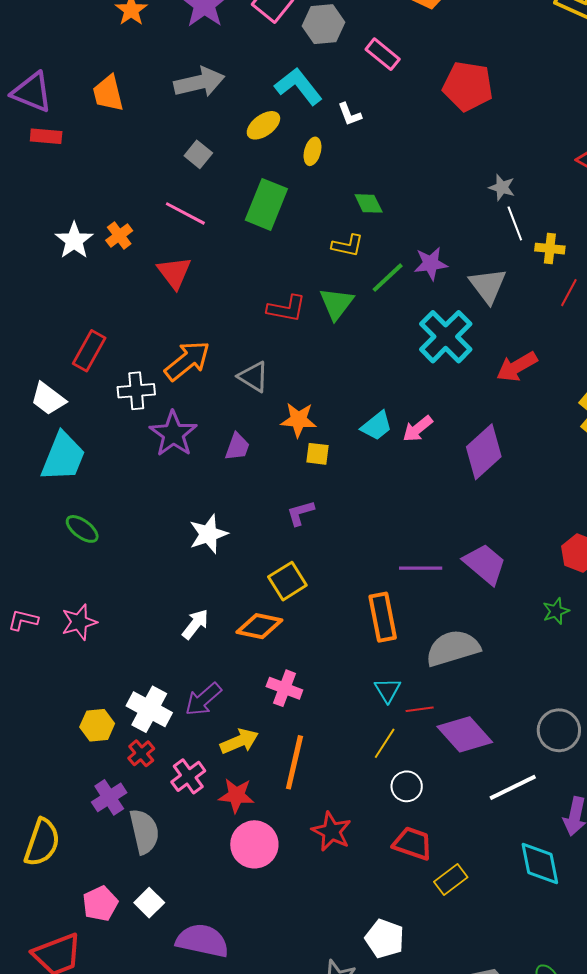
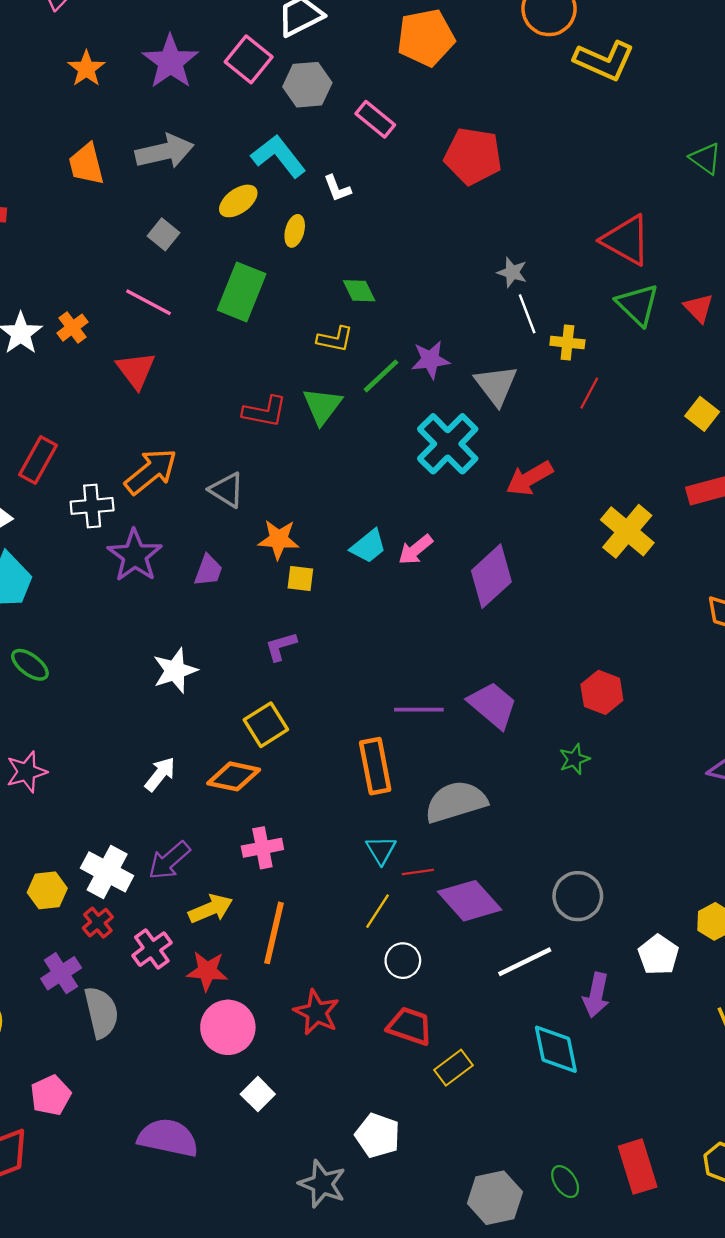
orange trapezoid: (108, 93) -> (86, 164), moved
pink cross: (284, 688) -> (262, 848), turned -32
white square: (149, 903) -> (258, 1094), moved

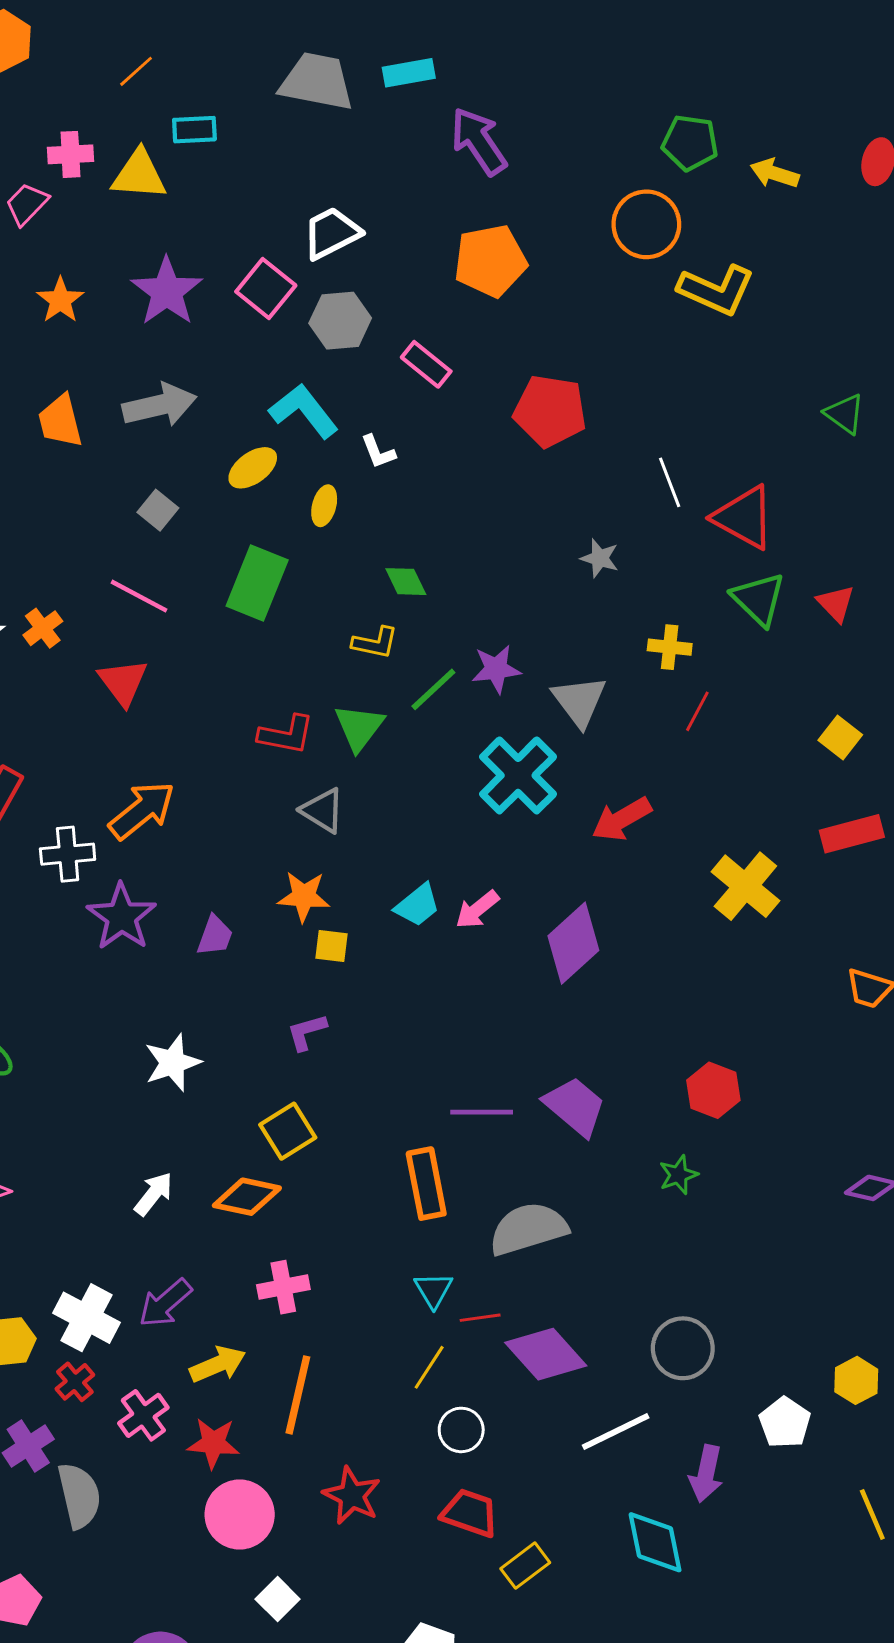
white line: (527, 314) -> (670, 482), moved
gray triangle: (227, 490) -> (323, 810), moved

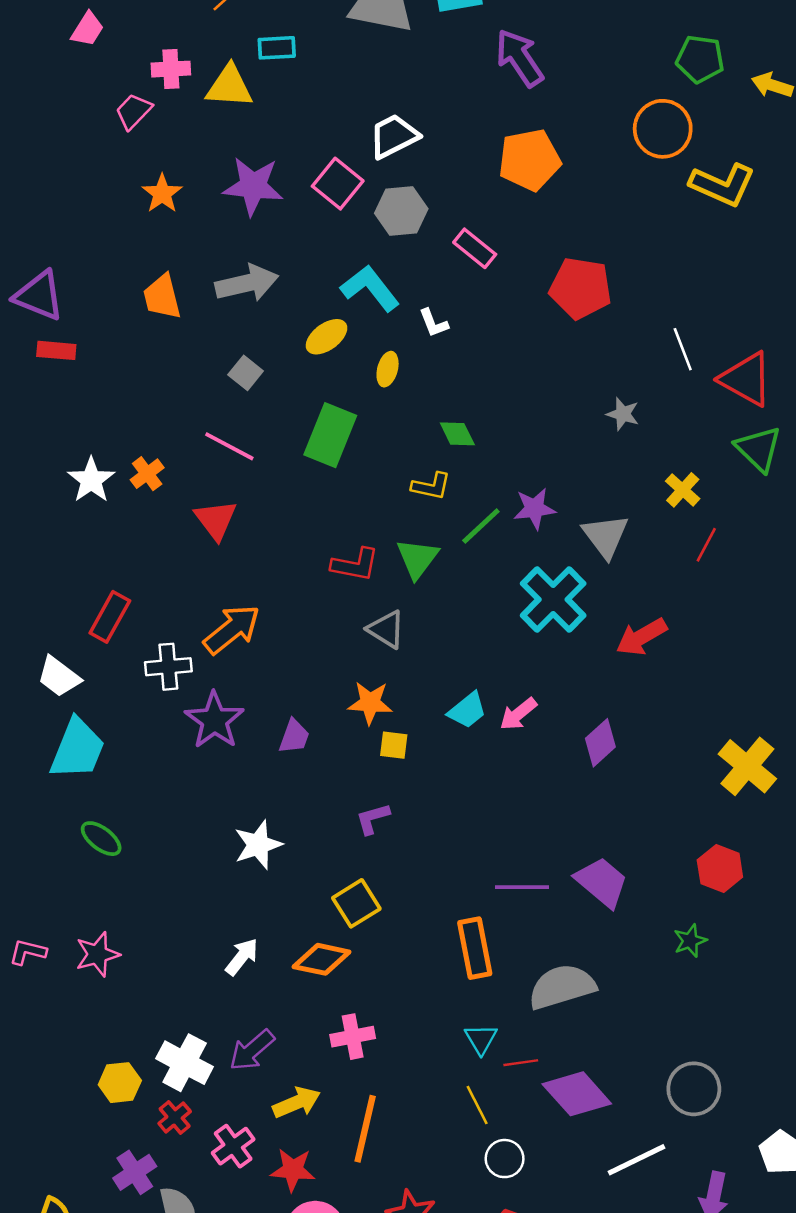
purple star: (167, 291) -> (253, 186), turned -30
yellow cross: (670, 647) -> (683, 490), turned 36
yellow cross: (745, 886) -> (747, 766), moved
purple diamond: (573, 943) -> (600, 743), size x0.7
yellow line: (429, 1367) -> (477, 1105), turned -60

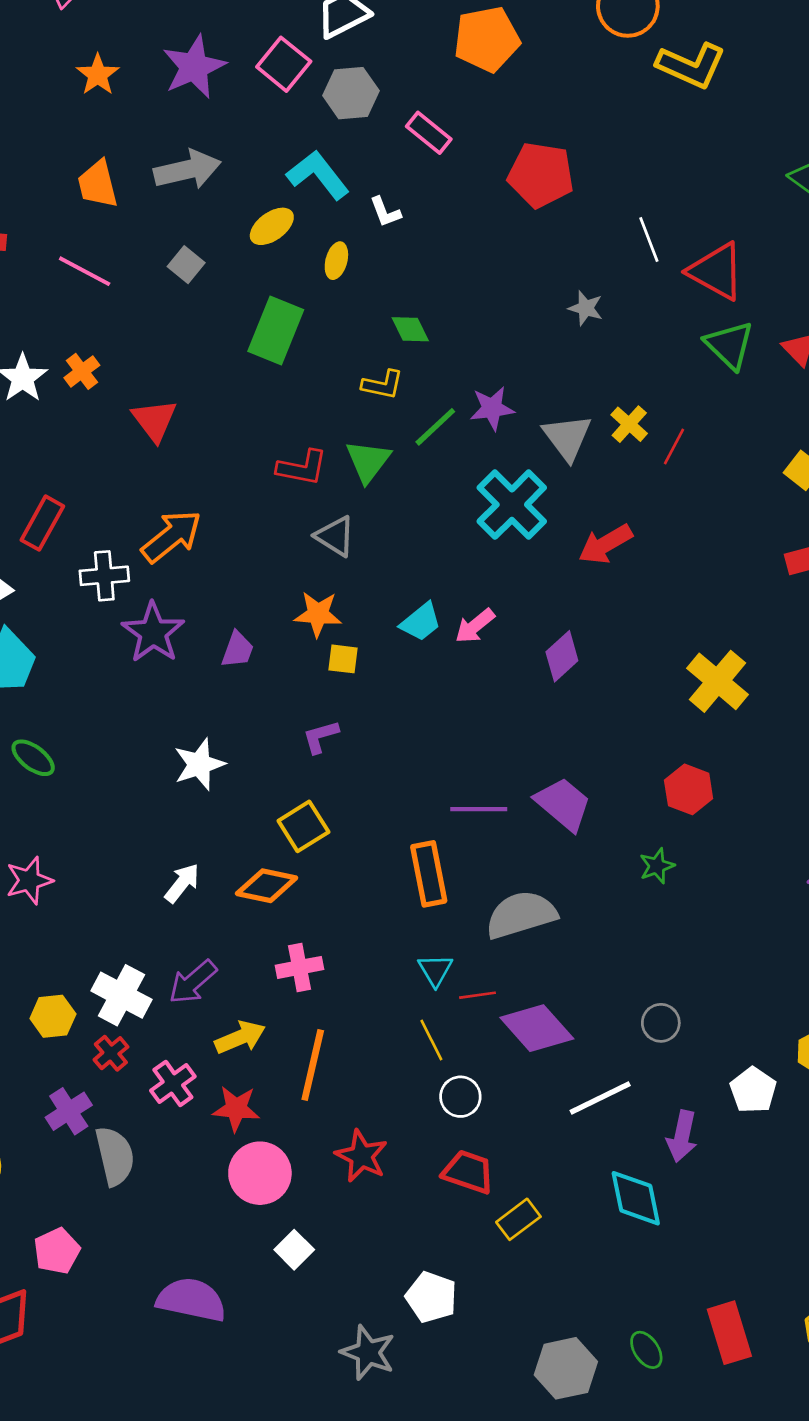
purple star: (253, 186) -> (194, 67), turned -30
pink line: (229, 446) -> (85, 271), moved
yellow cross: (683, 490) -> (629, 424), moved
gray circle: (694, 1089) -> (661, 1023), size x0.7

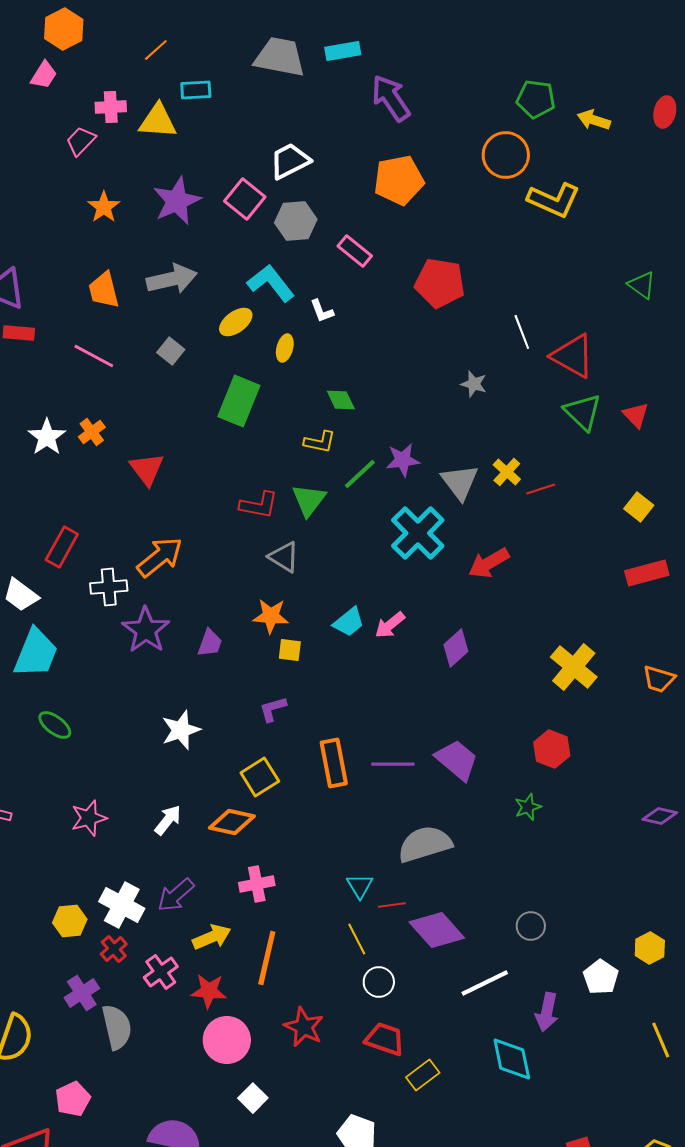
red line: (674, 447) -> (541, 489), turned 44
orange rectangle: (429, 874) -> (334, 763), moved
pink star: (29, 880) -> (89, 818), moved

